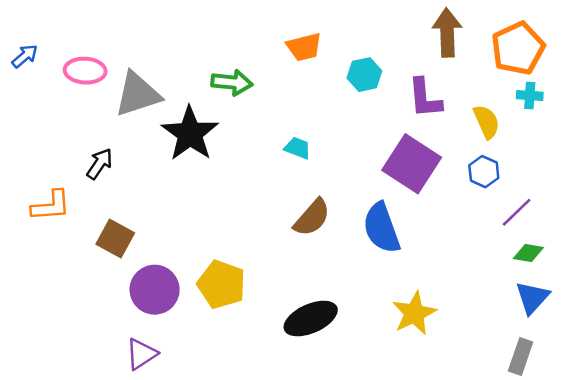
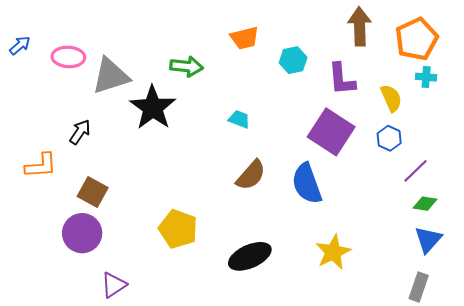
purple circle: (155, 290) -> (82, 233), moved

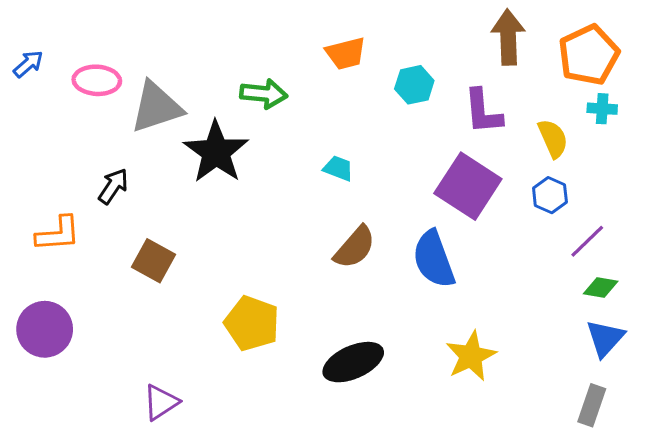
brown square: (93, 192) -> (153, 261), moved
purple circle: (82, 233) -> (45, 329), moved

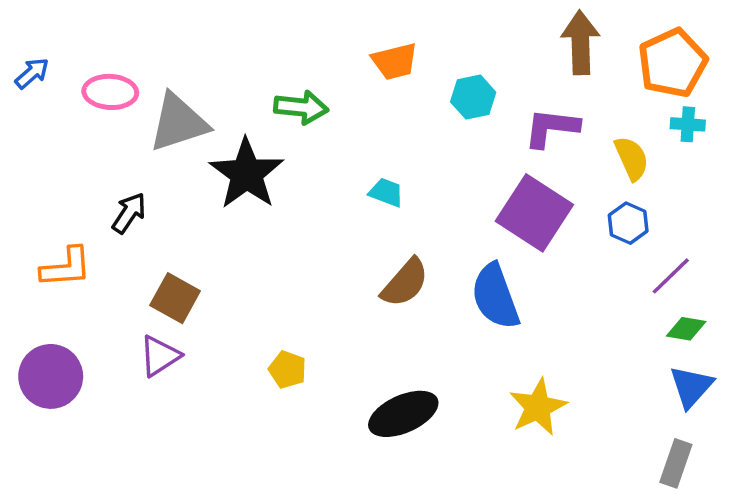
purple L-shape: (483, 112) -> (551, 128), turned 102
yellow pentagon: (252, 323) -> (287, 370), size x0.6
purple triangle: (161, 402) -> (160, 356), moved

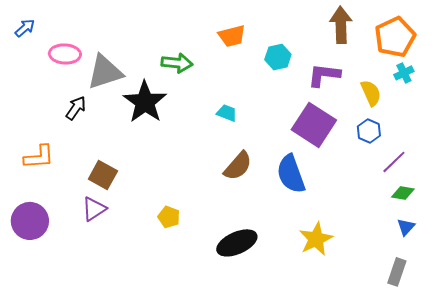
blue arrow: (32, 73) -> (25, 28), moved
cyan cross: (688, 124) -> (404, 73), turned -30
black arrow: (129, 213) -> (76, 108), moved
blue triangle: (691, 387) -> (406, 227), size x0.7

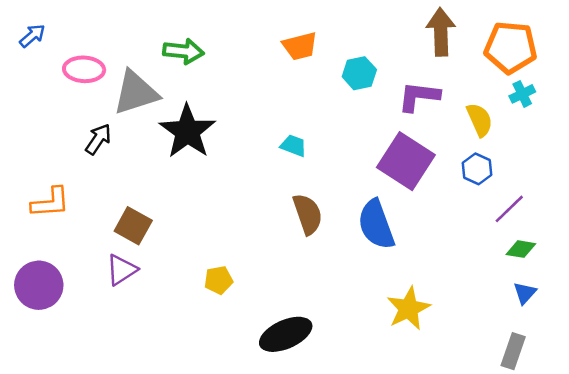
orange pentagon: (395, 37) -> (511, 47), turned 30
green arrow: (177, 63) -> (184, 51), moved
brown semicircle: (238, 166) -> (308, 214), turned -60
yellow pentagon: (169, 217) -> (218, 280), turned -30
black ellipse: (237, 243) -> (286, 334), moved

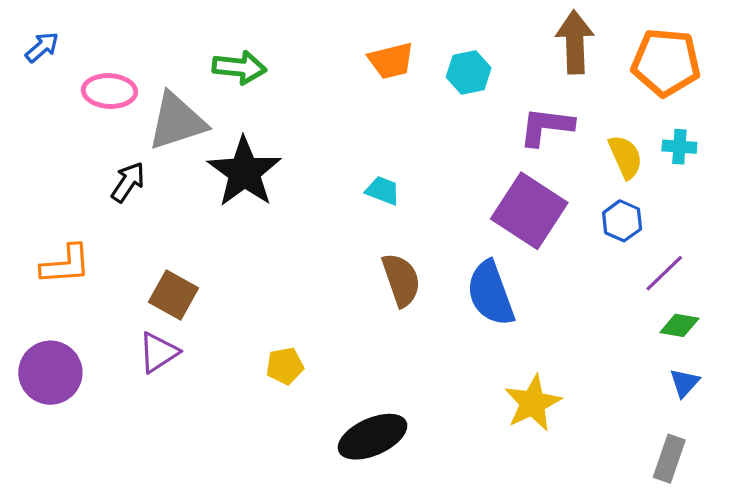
cyan hexagon: (359, 73) -> (469, 72), moved
cyan cross: (522, 94) -> (679, 147), moved, turned 30

